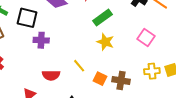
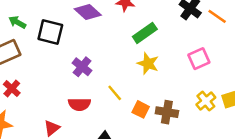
pink square: (146, 37) -> (199, 59), turned 30
purple cross: (41, 40) -> (82, 67), moved, turned 35
yellow cross: (152, 71) -> (206, 101), turned -35

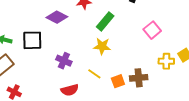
yellow star: (148, 64) -> (102, 46), moved
yellow cross: (206, 101) -> (166, 61), turned -35
orange square: (141, 109) -> (118, 81), turned -32

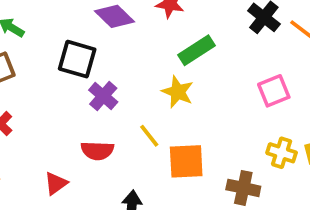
black square: (32, 40) -> (77, 59), moved
brown cross: (139, 78) -> (243, 188), moved
orange square: (118, 81) -> (186, 161), size x1.5

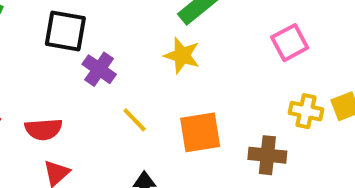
yellow line: (149, 136) -> (135, 120), moved
red semicircle: (97, 151) -> (43, 129), moved

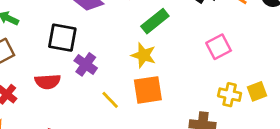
red semicircle: (43, 129) -> (48, 82), moved
orange square: (200, 132) -> (148, 90), moved

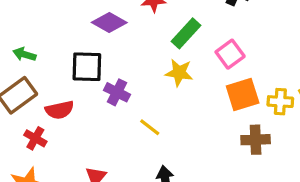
pink square: (219, 47) -> (230, 54), moved
red semicircle: (48, 82) -> (60, 110), moved
orange square: (148, 90) -> (243, 95), moved

